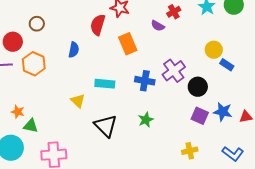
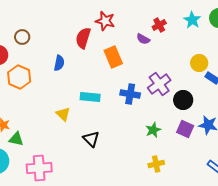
green star: (146, 120) -> (153, 130), moved
black triangle: (106, 126) -> (91, 139), size x0.7
yellow cross: (190, 151) -> (156, 164), moved

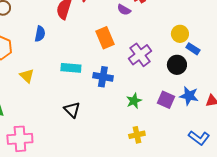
orange rectangle: (113, 57) -> (105, 38), moved
blue cross: (130, 94) -> (103, 77), moved
black circle: (183, 100) -> (177, 65), moved
yellow triangle: (63, 114) -> (27, 76), moved

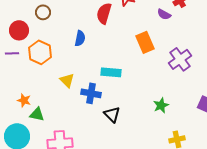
blue cross: (103, 77) -> (91, 93), moved
green star: (134, 101) -> (161, 105), moved

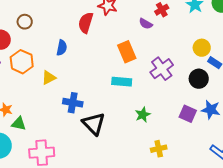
cyan rectangle: (111, 72) -> (122, 82), moved
yellow triangle: (67, 80) -> (49, 78), moved, turned 49
black triangle: (112, 114) -> (94, 124), size x1.4

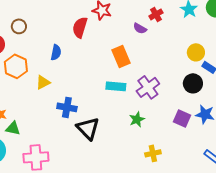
purple cross: (162, 69) -> (148, 87), moved

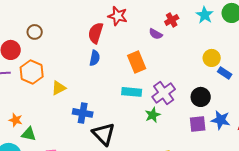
blue semicircle: (56, 52) -> (95, 58), moved
black circle: (193, 83) -> (201, 97), moved
purple square: (182, 118) -> (198, 124), turned -30
green star: (137, 119) -> (153, 115), moved

